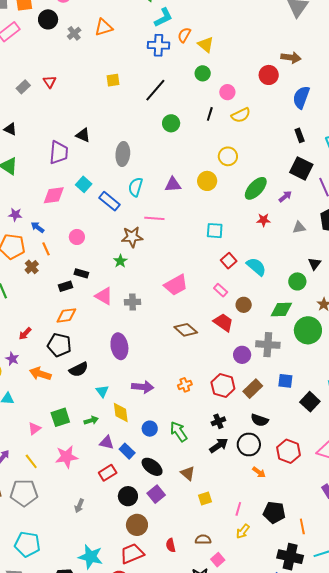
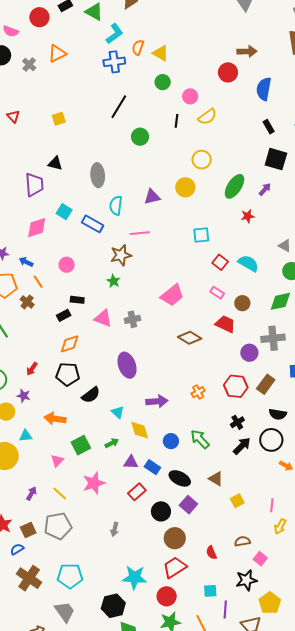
yellow square: (113, 80) -> (59, 119), moved
gray triangle: (299, 227) -> (285, 246), moved, turned 48
orange arrow: (40, 374) -> (55, 419), moved

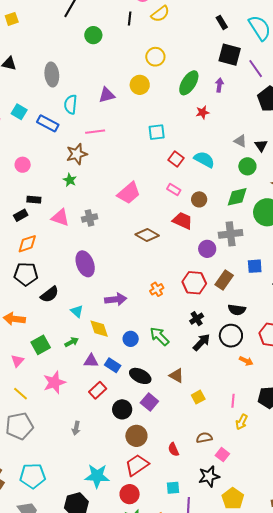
purple arrow: (265, 189) -> (219, 85), turned -32

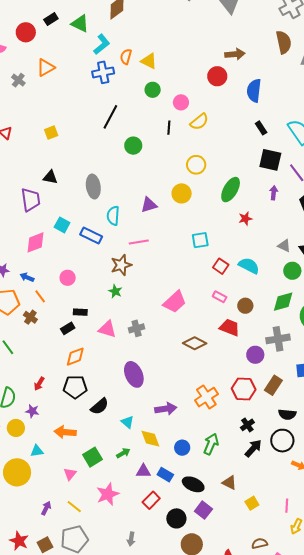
purple arrow: (219, 85) -> (274, 193), moved
orange cross: (157, 289) -> (206, 397), size x1.6
green arrow: (160, 336) -> (211, 444), turned 70

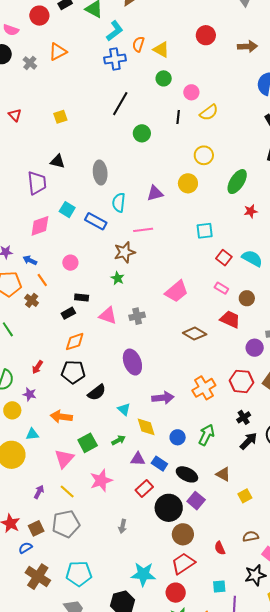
red circle: (217, 76) -> (206, 35), moved
pink triangle: (70, 474) -> (64, 459), size x1.5
black circle: (176, 518) -> (169, 508), size x1.4

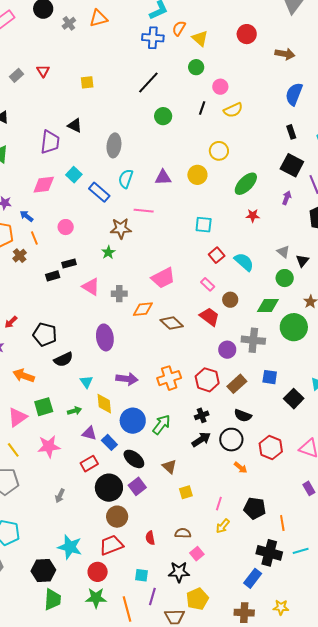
black rectangle: (82, 298) -> (69, 264), turned -32
orange diamond: (75, 342) -> (143, 309), moved
blue circle: (178, 437) -> (133, 421), size x1.6

